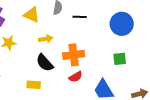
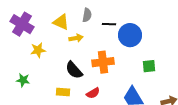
blue circle: (122, 24) -> (130, 35), moved
yellow arrow: (46, 39) -> (76, 38), moved
red semicircle: (76, 77) -> (93, 93), moved

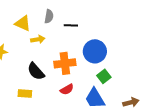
blue circle: (130, 35) -> (95, 51), moved
green square: (149, 66) -> (104, 76), moved, turned -32
red semicircle: (93, 93) -> (67, 89), moved

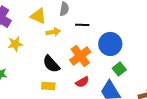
black line: (71, 25) -> (82, 25), moved
orange cross: (65, 63) -> (80, 56), turned -30
yellow rectangle: (25, 93) -> (48, 86), moved

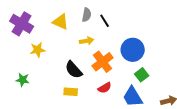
black line: (82, 25) -> (105, 21), moved, turned 56
yellow arrow: (53, 32) -> (87, 41), moved

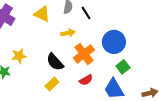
yellow star: (38, 50) -> (19, 56), moved
yellow rectangle: (71, 92) -> (52, 84), turned -48

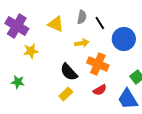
blue circle: (114, 42) -> (124, 39), moved
orange cross: (84, 54) -> (98, 64), turned -30
yellow star: (19, 56) -> (31, 51), moved

